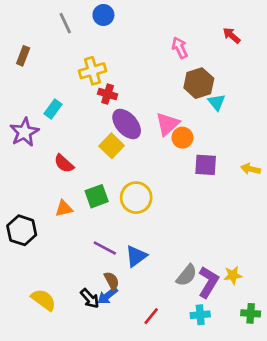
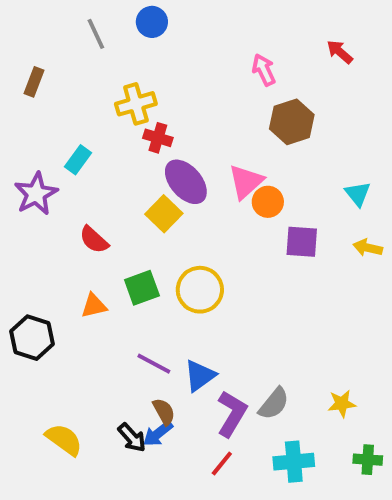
cyan triangle: (217, 102) -> (358, 194), moved
purple L-shape: (208, 282) -> (232, 414), moved
cyan cross: (200, 315) -> (294, 462), size x1.4

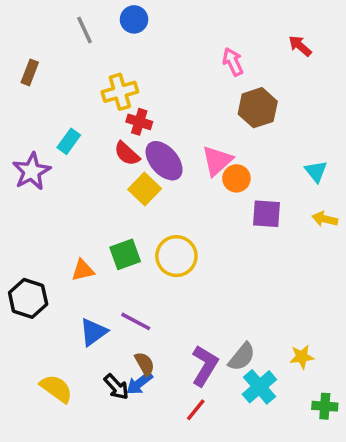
red semicircle: (94, 240) -> (127, 154), moved
blue triangle: (200, 376) -> (93, 332), moved
cyan cross: (294, 462) -> (259, 387), moved, turned -36

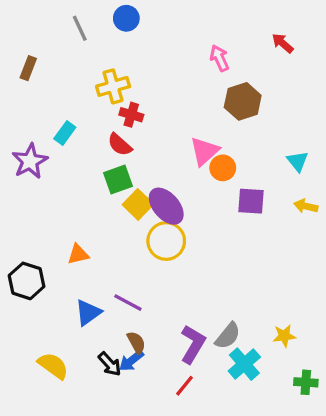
purple ellipse: (164, 161) -> (166, 206), moved
yellow square: (145, 189) -> (138, 204), moved
green square: (125, 254) -> (118, 180), moved

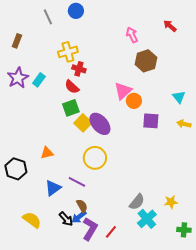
purple star: (30, 161) -> (18, 78), moved
yellow circle: (166, 241) -> (95, 158), moved
purple L-shape: (193, 344) -> (90, 229), moved

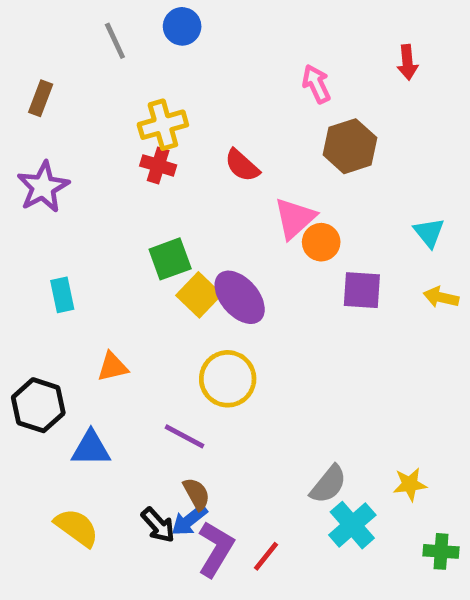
red arrow: (170, 26) -> (407, 62), turned -136
red cross: (79, 69) -> (158, 165), moved
cyan rectangle: (39, 80) -> (62, 295), moved, turned -48
red semicircle: (72, 87) -> (242, 165), moved
blue triangle: (53, 188) -> (91, 448), moved, turned 36

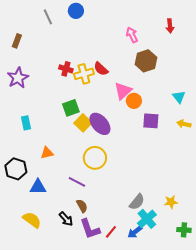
yellow cross: (163, 125) -> (84, 74), moved
blue arrow: (189, 520) -> (135, 232), moved
purple L-shape: (216, 549) -> (90, 229), turned 130

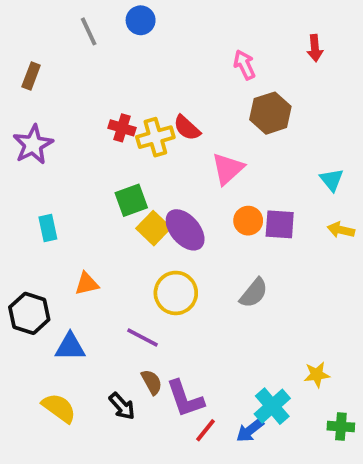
orange circle: (134, 101) -> (248, 221), moved
gray semicircle: (137, 202) -> (254, 293), moved
purple L-shape: (90, 229) -> (185, 399), moved

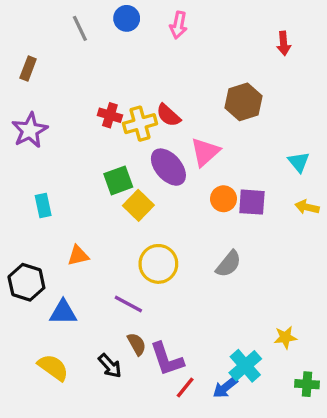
pink arrow: (244, 65) -> (178, 25), moved, turned -144
purple ellipse: (185, 230) -> (168, 167), moved

